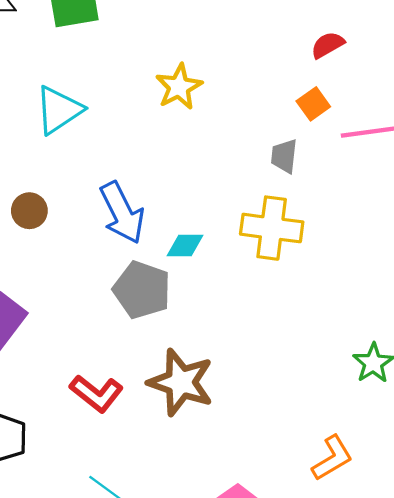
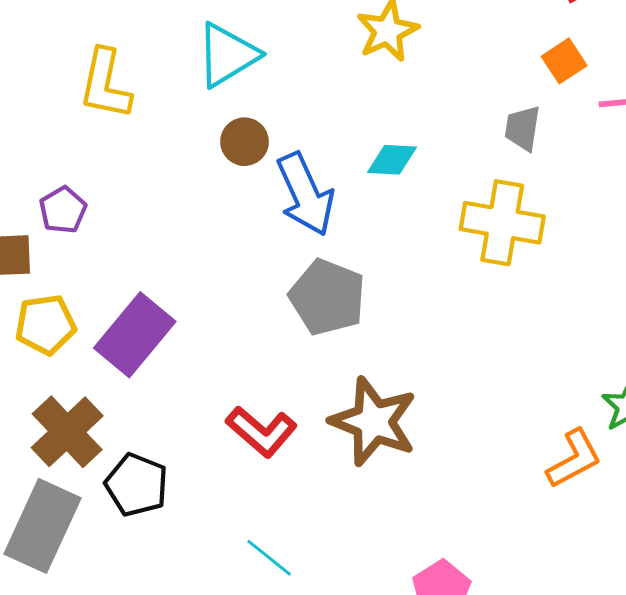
brown circle: (29, 211) -> (244, 142), moved
cyan diamond: (185, 246) -> (392, 160), moved
orange L-shape: (332, 458) -> (574, 459), moved

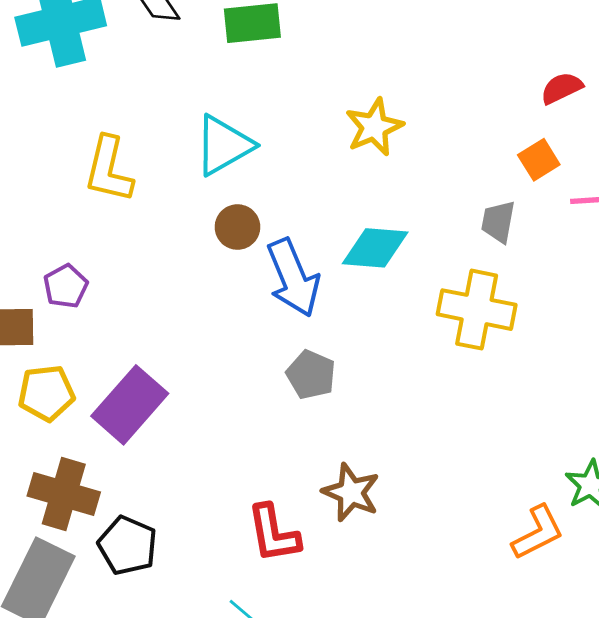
cyan diamond: (392, 160) -> (375, 248), size x1.4
gray pentagon: (327, 297) -> (311, 375), size x0.7
brown star: (374, 422) -> (351, 492), size x0.7
red L-shape: (261, 431) -> (273, 534), moved, turned 38
brown cross: (67, 432) -> (64, 494), turned -32

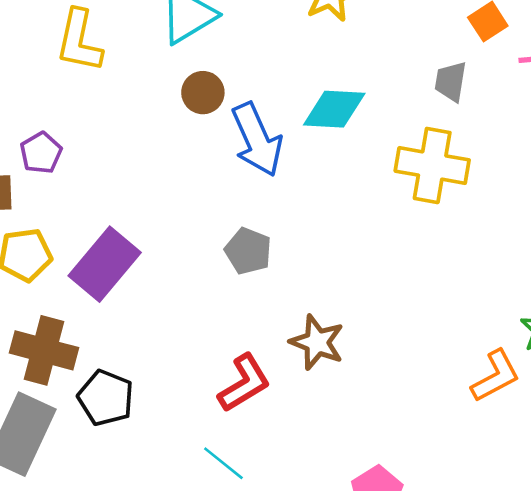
gray pentagon: (311, 375) -> (248, 251), moved
red L-shape: (273, 534) -> (244, 383), turned -110

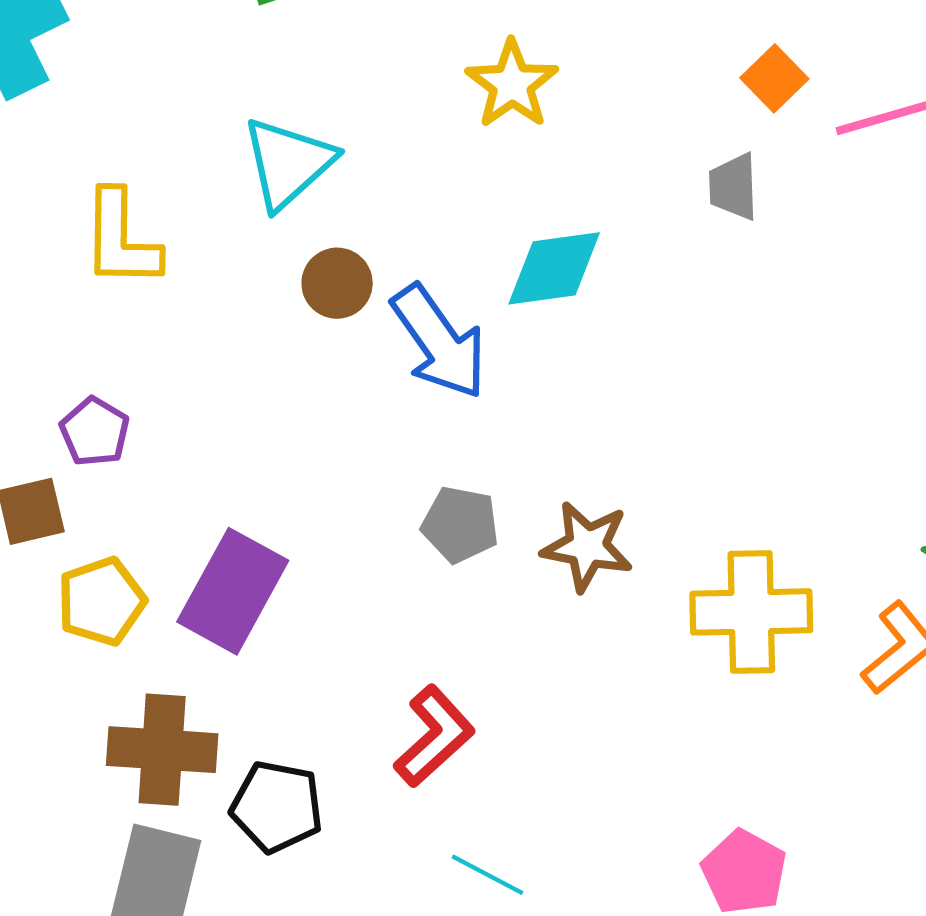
yellow cross: (432, 165) -> (751, 612), moved
brown star: (317, 342) -> (587, 546), moved
red L-shape: (244, 383) -> (434, 736), moved

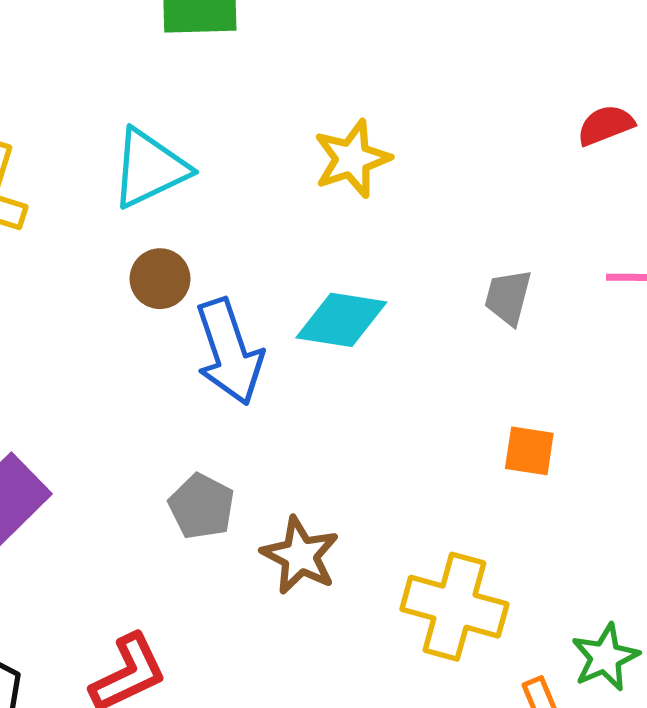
orange square: (774, 78) -> (529, 451), moved, turned 36
yellow cross: (751, 612) -> (454, 607), moved

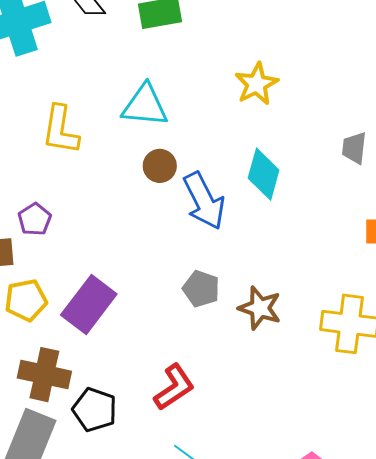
cyan triangle: (150, 168) -> (145, 106), turned 39
cyan diamond: (341, 320) -> (264, 174), turned -75

